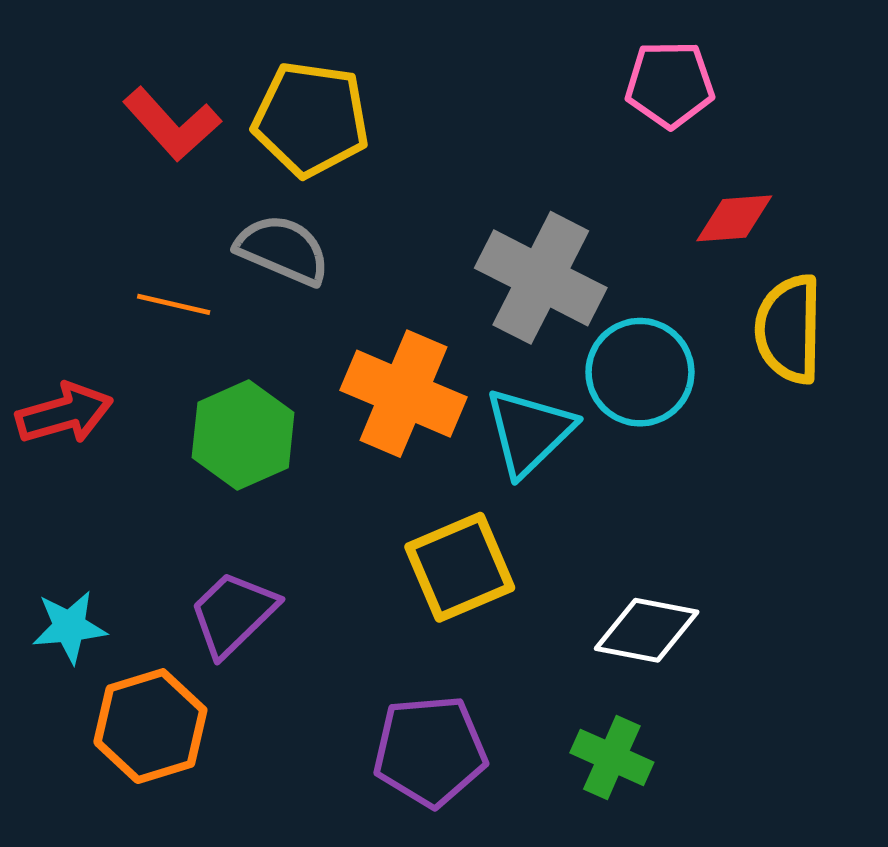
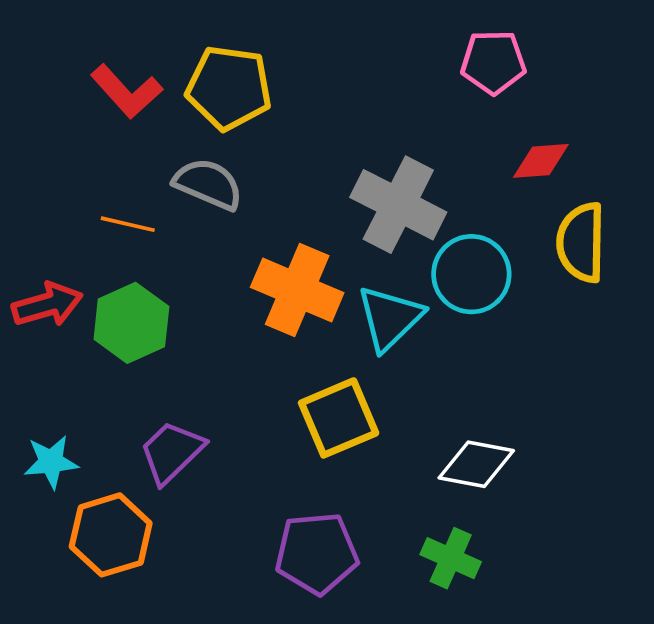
green hexagon: (243, 435) -> (131, 323), moved

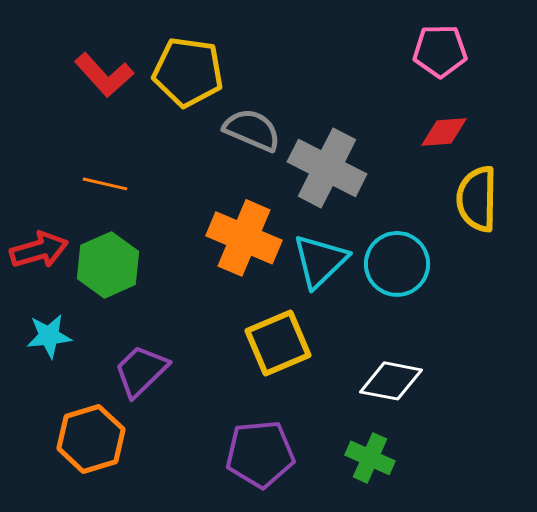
pink pentagon: (493, 62) -> (440, 51), moved
gray semicircle: (208, 184) -> (252, 130), moved
cyan circle: (471, 274) -> (397, 264), moved
cyan star: (51, 462) -> (49, 336), moved

